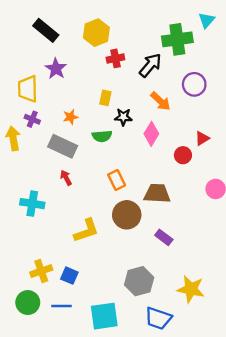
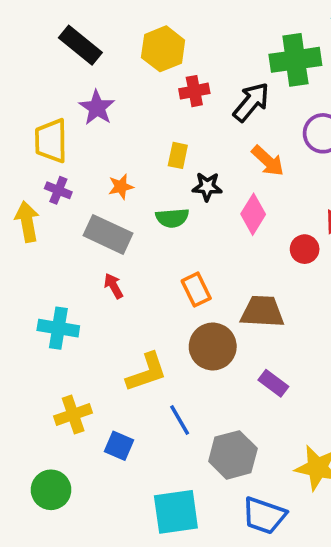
yellow cross: (41, 271) -> (73, 414), moved
blue line: (61, 306) -> (180, 420), moved, turned 60

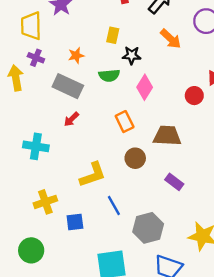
pink diamond: (253, 214) -> (145, 87), moved
red arrow: (113, 286) -> (71, 119), turned -105
brown circle: (213, 346) -> (135, 158), size x0.7
blue square: (119, 446) -> (75, 222), turned -30

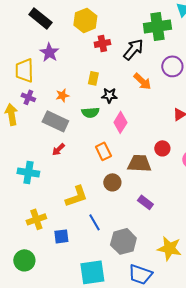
red circle: (194, 96) -> (162, 148), moved

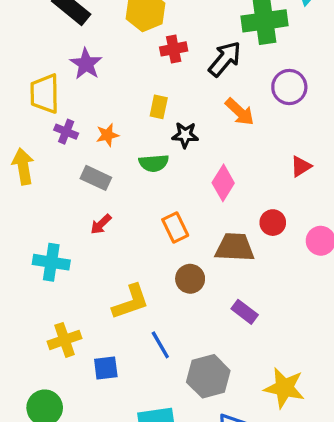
purple cross: (28, 97) -> (66, 132), moved
gray rectangle: (55, 121) -> (96, 178), size x0.7
pink diamond: (120, 122) -> (223, 183), moved

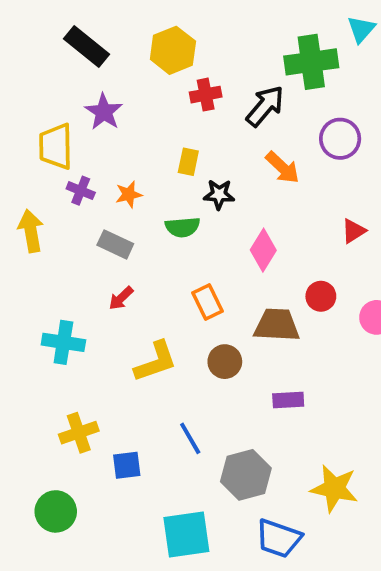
yellow L-shape: (131, 302) -> (156, 362), moved
purple rectangle: (245, 312) -> (288, 400), turned -40

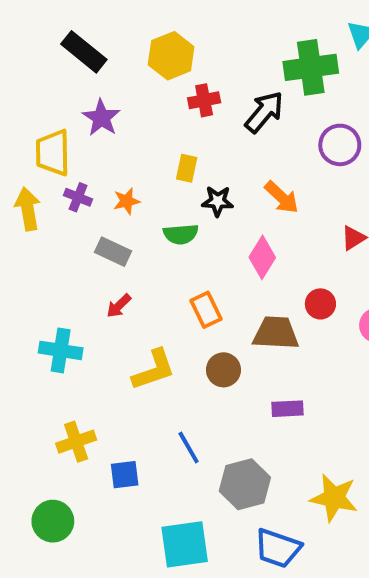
orange arrow: (282, 168) -> (282, 197), moved
yellow arrow: (31, 231) -> (28, 209), moved

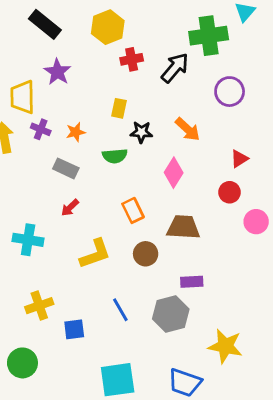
red circle: (320, 304) -> (230, 192), moved
gray hexagon: (245, 484) -> (171, 314), moved

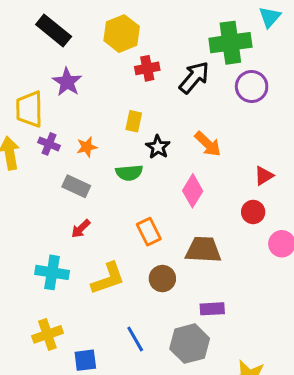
purple circle: (230, 92) -> (252, 86), moved
black star: (141, 132) -> (158, 147), turned 30
cyan cross: (28, 240) -> (52, 272), moved

